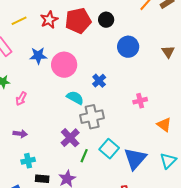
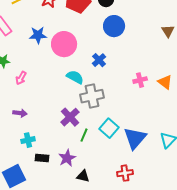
blue circle: (128, 47) -> (114, 26), moved
orange triangle: (164, 125) -> (165, 82), moved

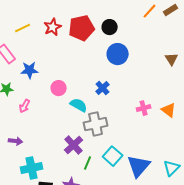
blue star: (38, 35) -> (30, 70), moved
pink circle: (64, 44) -> (59, 88), moved, size x0.6
purple arrow: (20, 113) -> (16, 141), moved
cyan cross: (28, 140) -> (32, 168), size x1.5

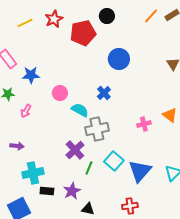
red star: (53, 27) -> (54, 19), moved
black circle: (110, 27) -> (107, 16), moved
yellow line: (23, 28) -> (25, 23), moved
pink cross: (144, 108) -> (144, 124), moved

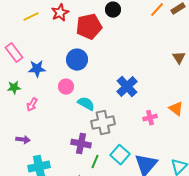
blue circle: (119, 59) -> (77, 60), moved
blue cross: (104, 93) -> (127, 87), moved, size x1.5
purple cross: (75, 150) -> (81, 144), turned -36

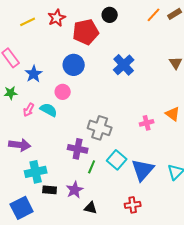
blue star: (37, 69) -> (34, 74), turned -30
blue cross: (127, 87) -> (124, 65), moved
cyan semicircle: (86, 104) -> (49, 110), moved
gray cross: (103, 123) -> (100, 128), turned 30
purple arrow: (23, 140) -> (20, 145), size x1.5

